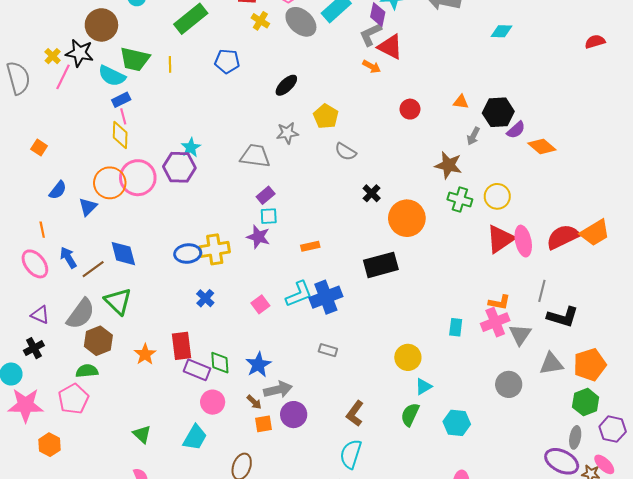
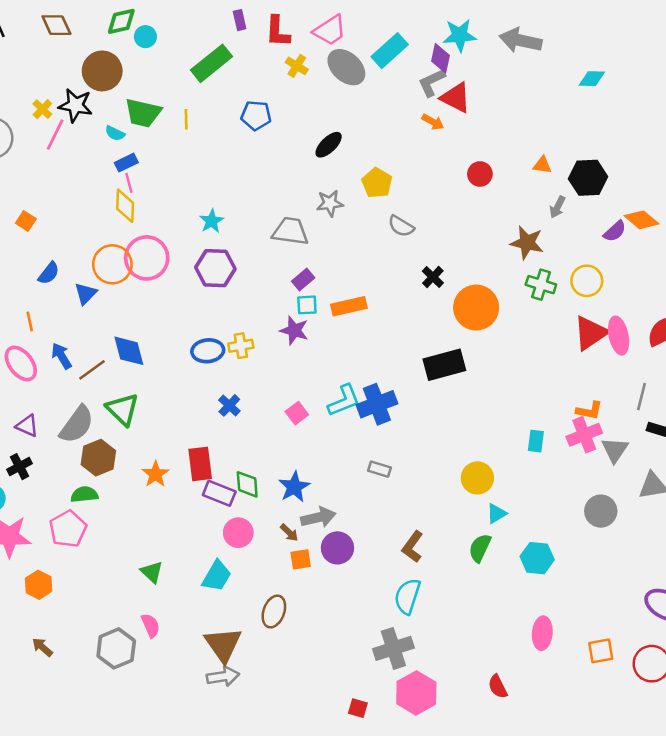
cyan semicircle: (112, 76) -> (115, 133), size x0.6
purple semicircle: (516, 130) -> (615, 231), moved
purple hexagon: (179, 167) -> (215, 268), moved
orange rectangle: (310, 246) -> (349, 306), moved, size x1.5
yellow cross: (215, 249) -> (241, 346), size x0.7

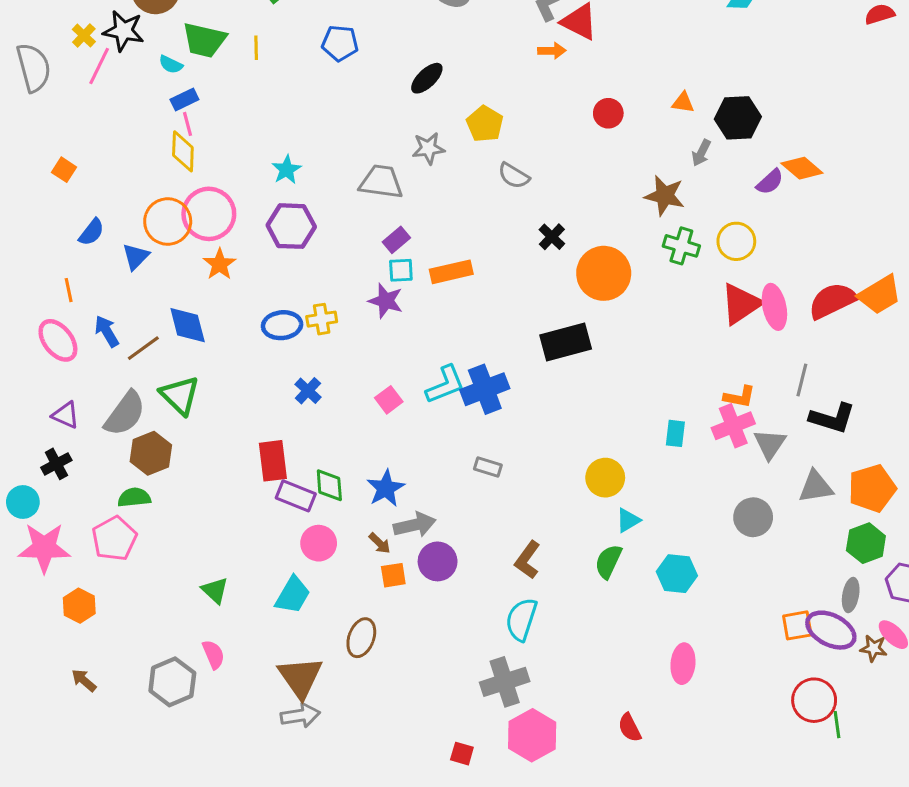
orange arrow: (433, 122) -> (552, 51), turned -30
orange star: (156, 474) -> (220, 264), moved
orange square: (601, 651) -> (797, 625), moved

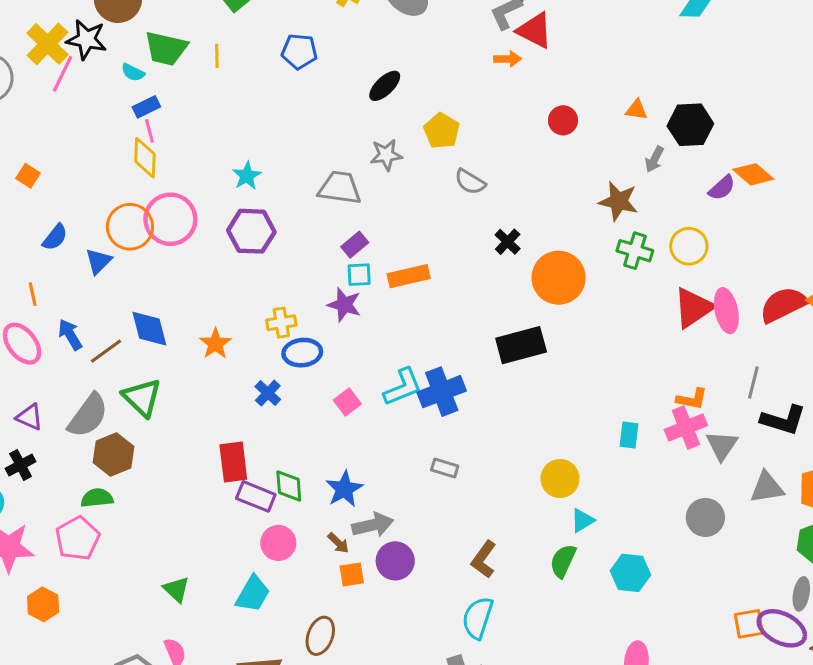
yellow cross: (84, 36) -> (48, 44), size x1.8
orange star: (220, 264) -> (215, 344), moved
blue ellipse: (282, 325) -> (302, 353), moved

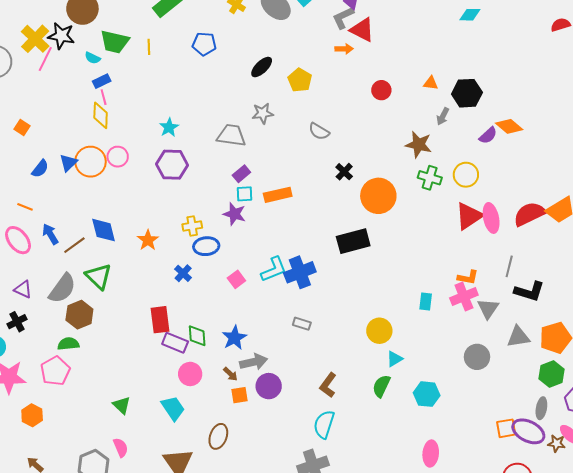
yellow pentagon: (442, 131) -> (300, 80), moved
pink circle: (170, 219) -> (118, 157), size x0.6
blue triangle: (98, 261) -> (68, 163), moved
orange line: (33, 294) -> (25, 207), turned -56
cyan trapezoid: (253, 594) -> (173, 408), turned -64

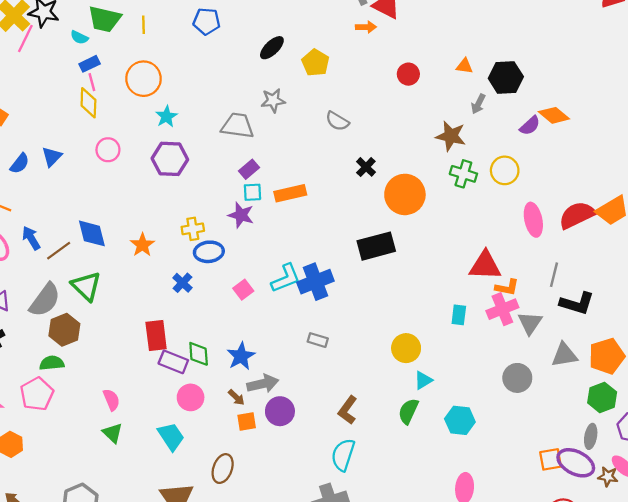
orange circle: (90, 162) -> (144, 79), moved
red triangle: (469, 216) -> (485, 266), moved, turned 36
pink semicircle: (121, 447) -> (111, 400), moved

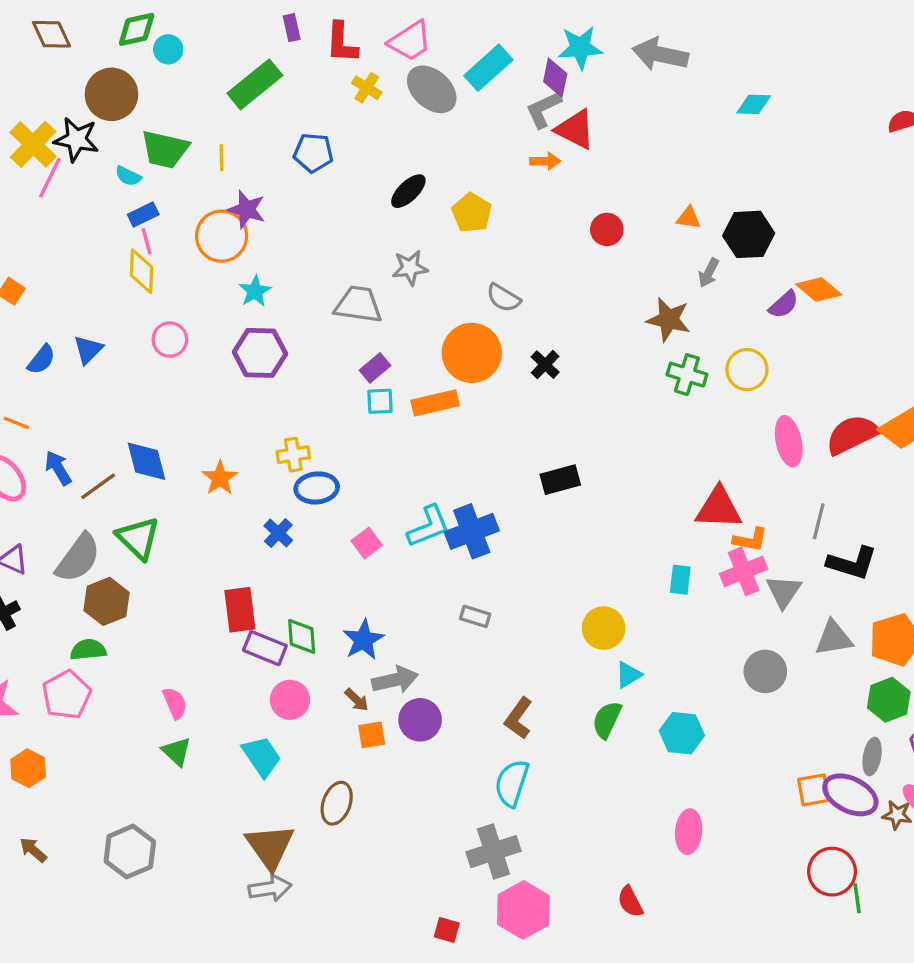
orange circle: (405, 194) -> (472, 353), moved
purple star: (241, 215) -> (247, 209), moved
black rectangle: (376, 246) -> (560, 480), size x0.7

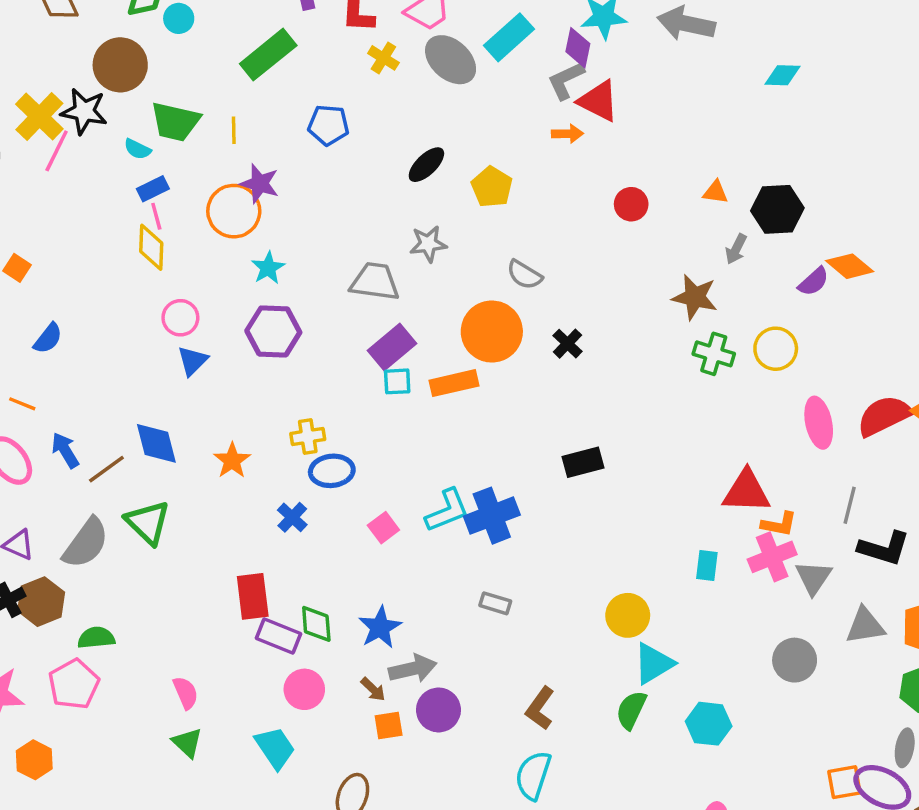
blue triangle: (88, 350) -> (192, 361), moved
purple rectangle: (375, 368) -> (392, 347), size x1.5
brown hexagon: (106, 601) -> (41, 602), moved
cyan triangle: (629, 675) -> (654, 664), size x1.5

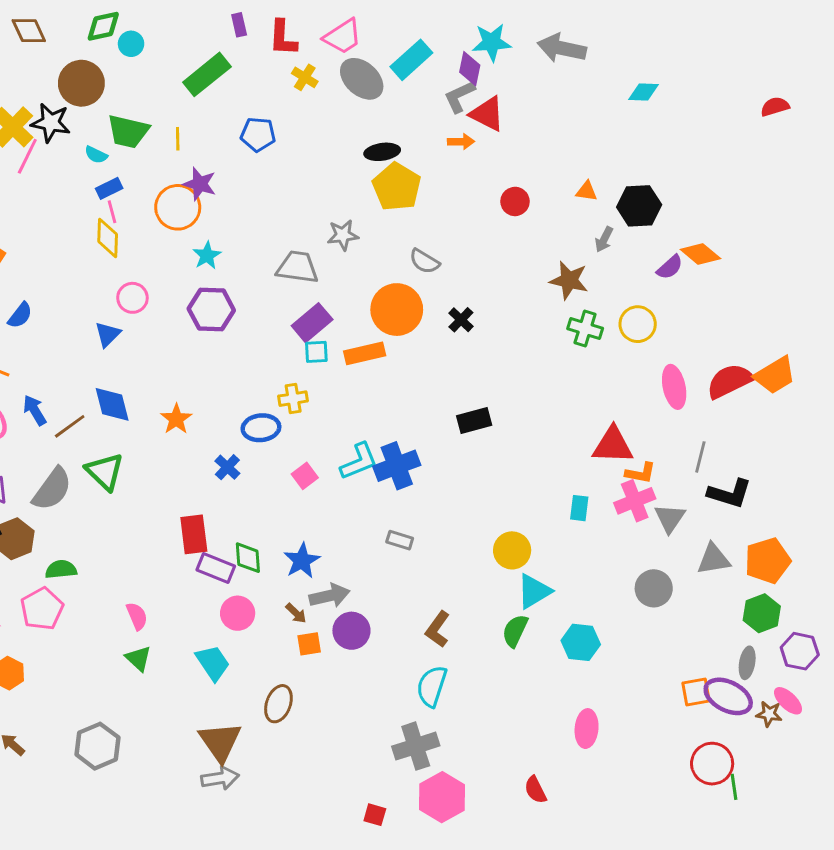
black ellipse: (426, 165) -> (382, 152), moved, turned 36
yellow pentagon: (492, 187) -> (397, 187), size x1.4
blue triangle: (192, 361) -> (108, 334), moved
yellow cross: (308, 436) -> (293, 399), moved

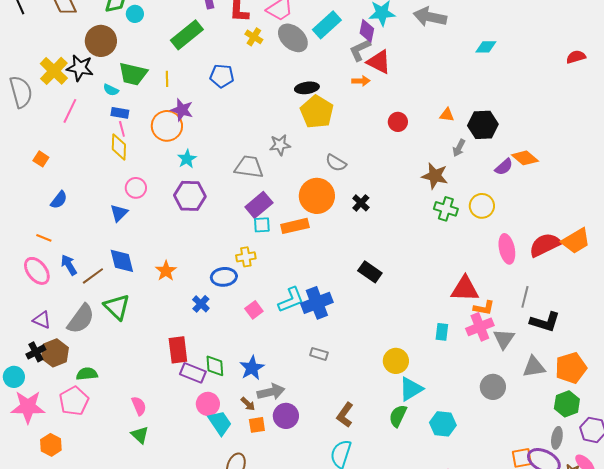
pink line: (27, 156) -> (70, 111), moved
blue rectangle: (109, 188) -> (120, 113), turned 36
black rectangle: (474, 420) -> (370, 272), turned 50
cyan trapezoid: (213, 663) -> (220, 423), moved

